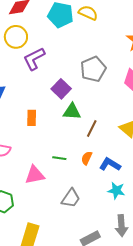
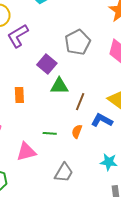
blue L-shape: (110, 164) -> (102, 120), moved

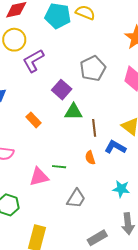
orange rectangle: (19, 95) -> (34, 120), turned -42
brown line: (80, 102) -> (94, 128), turned -30
orange semicircle: (77, 131) -> (90, 158), turned -40
green line: (50, 133) -> (59, 167), moved

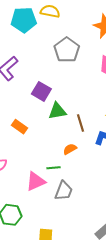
gray pentagon: (93, 69) -> (67, 50), moved
orange semicircle: (90, 158) -> (70, 149), moved, turned 88
gray trapezoid: (76, 198) -> (64, 191), moved

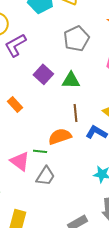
green triangle: (57, 111) -> (71, 80), moved
orange semicircle: (70, 149) -> (60, 136), size x1.6
pink triangle: (36, 181) -> (20, 161), turned 50

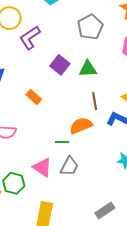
pink triangle: (20, 161) -> (42, 167), moved

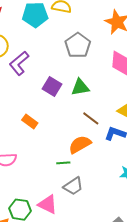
brown line: (95, 101) -> (91, 118), turned -36
gray trapezoid: (69, 166) -> (73, 186), turned 35
pink triangle: (42, 167) -> (48, 204), moved

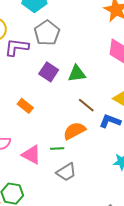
gray pentagon: (78, 45) -> (47, 33), moved
purple L-shape: (19, 63) -> (17, 47), turned 45
pink triangle: (48, 204) -> (31, 155), moved

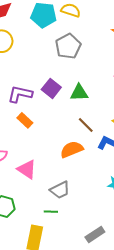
gray pentagon: (47, 33) -> (68, 46), moved
purple L-shape: (17, 47) -> (20, 94), moved
green line: (57, 149) -> (51, 212), moved

